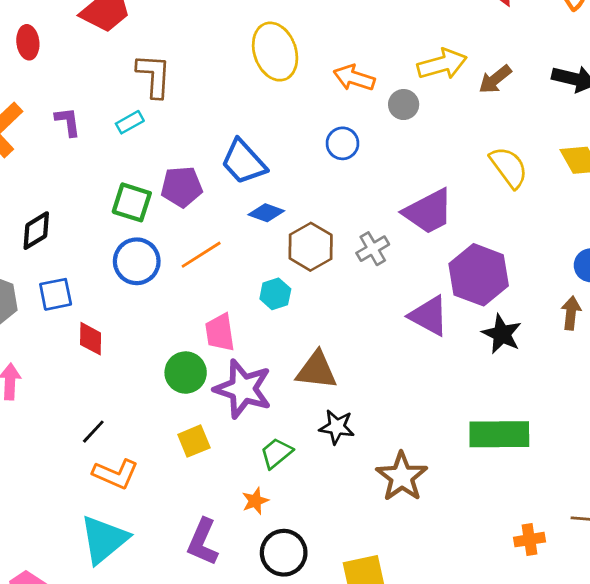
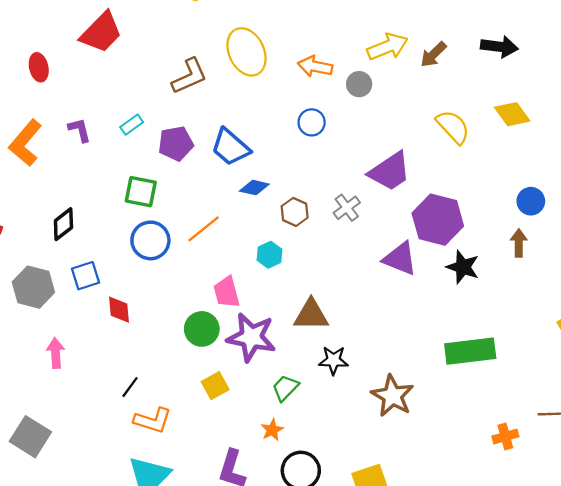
brown L-shape: (154, 76) -> (189, 76), moved, turned 69
purple pentagon: (182, 187) -> (176, 143), moved
brown hexagon: (311, 247) -> (295, 212), size x0.7

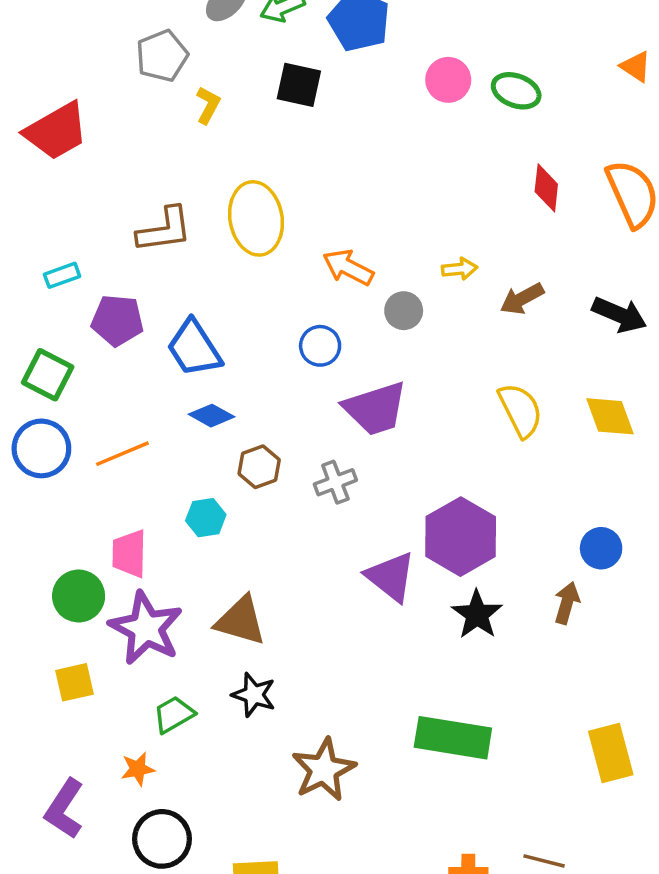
yellow arrow: (388, 47) -> (460, 269), size x0.6
purple trapezoid: (390, 171) -> (375, 409), moved

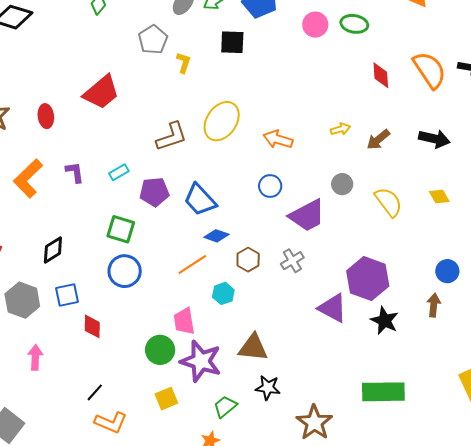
yellow ellipse: (256, 218) -> (222, 121), turned 54
gray circle: (404, 311) -> (342, 184), moved
yellow diamond: (610, 416) -> (439, 197), size x0.7
orange line: (122, 454) -> (192, 264), moved

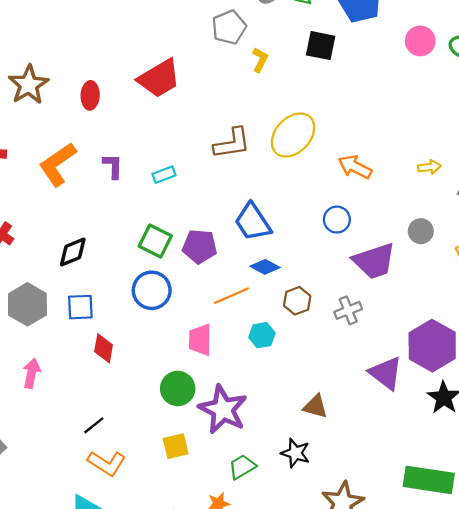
purple pentagon: (154, 192) -> (200, 246), moved
pink trapezoid: (184, 321) -> (200, 340), moved
brown triangle: (253, 348) -> (315, 406), moved, size x0.7

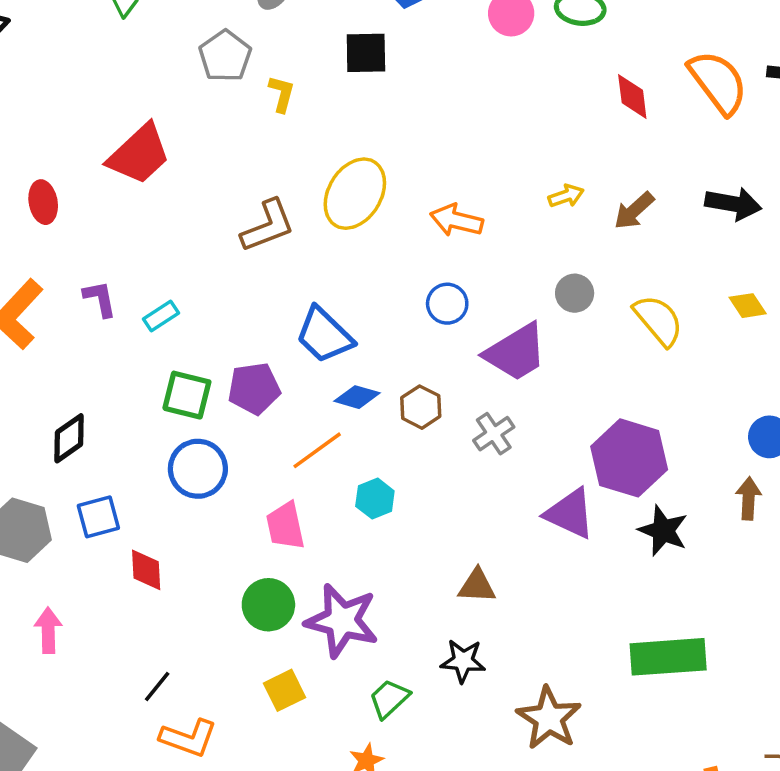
cyan rectangle: (164, 175) -> (161, 316), moved
brown hexagon: (297, 301) -> (421, 407), moved

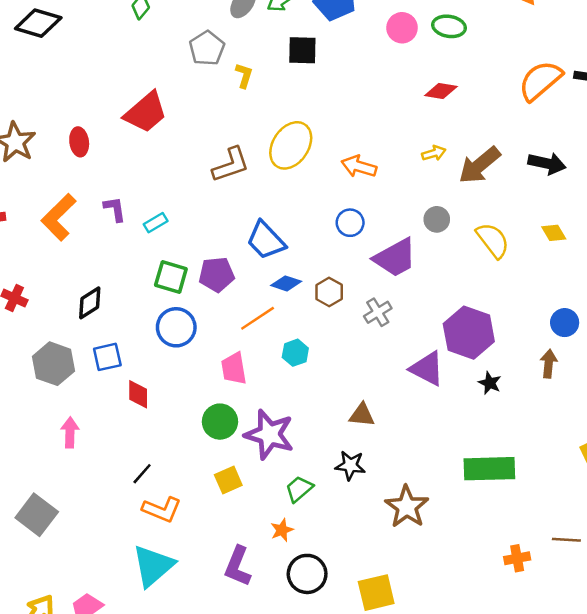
orange semicircle: (718, 82) -> (540, 81), turned -96
red diamond: (632, 97) -> (441, 91), moved, turned -76
brown arrow: (634, 211) -> (479, 165), size x1.5
black star: (663, 531) -> (490, 383), size x0.7

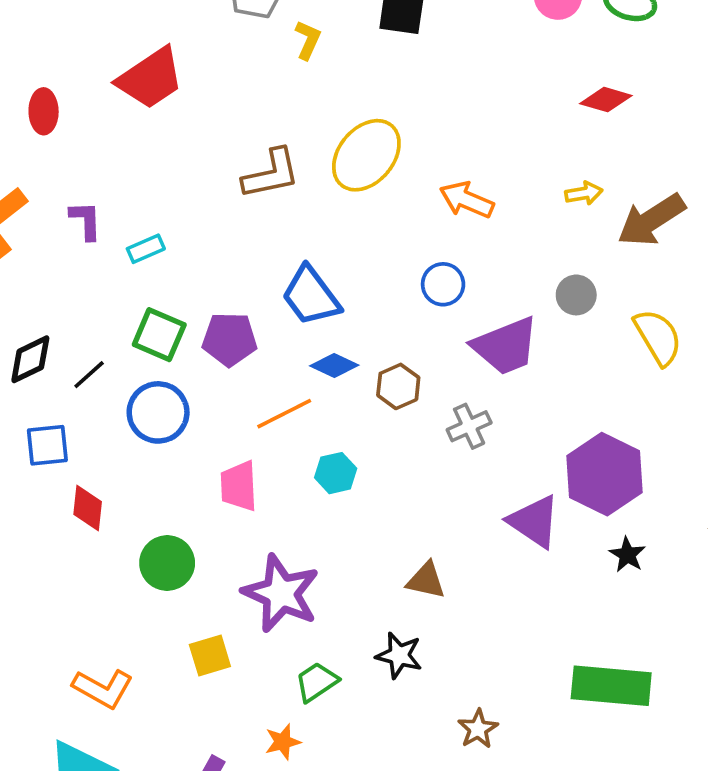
green circle: (220, 422) -> (167, 563), moved
black line: (142, 474) -> (89, 375), moved
brown star: (407, 507) -> (478, 729), size x0.6

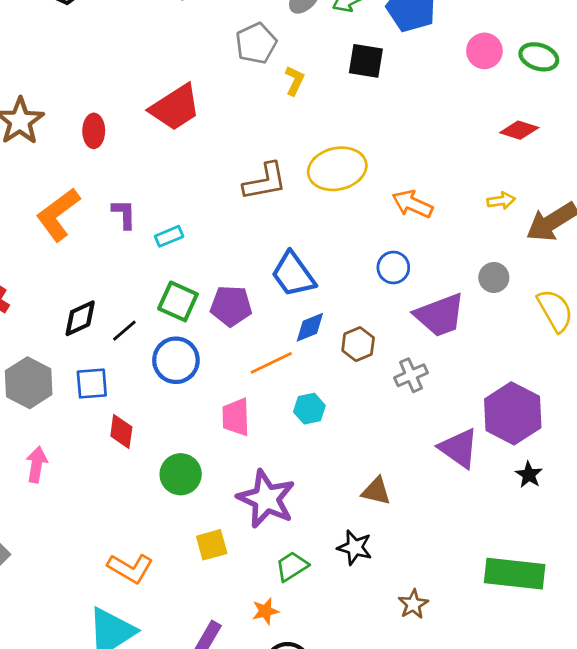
yellow ellipse: (366, 155) -> (337, 169), turned 36
blue diamond: (334, 365) -> (310, 327), turned -48

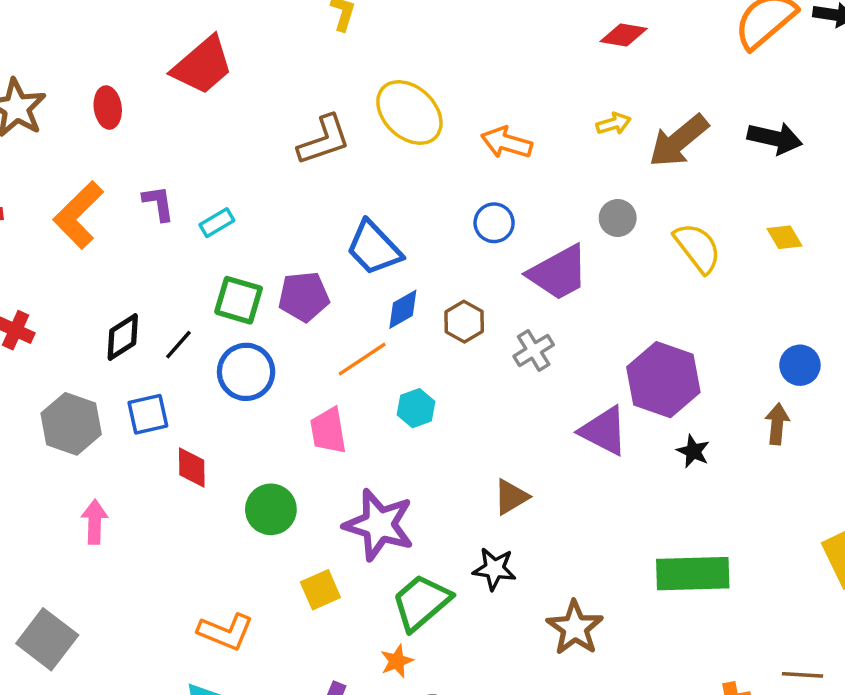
yellow ellipse: (337, 169) -> (409, 113), turned 64
brown triangle: (376, 491) -> (511, 497), turned -36
green trapezoid: (292, 566) -> (421, 602), size x1.5
brown star: (413, 604) -> (575, 628), size x1.5

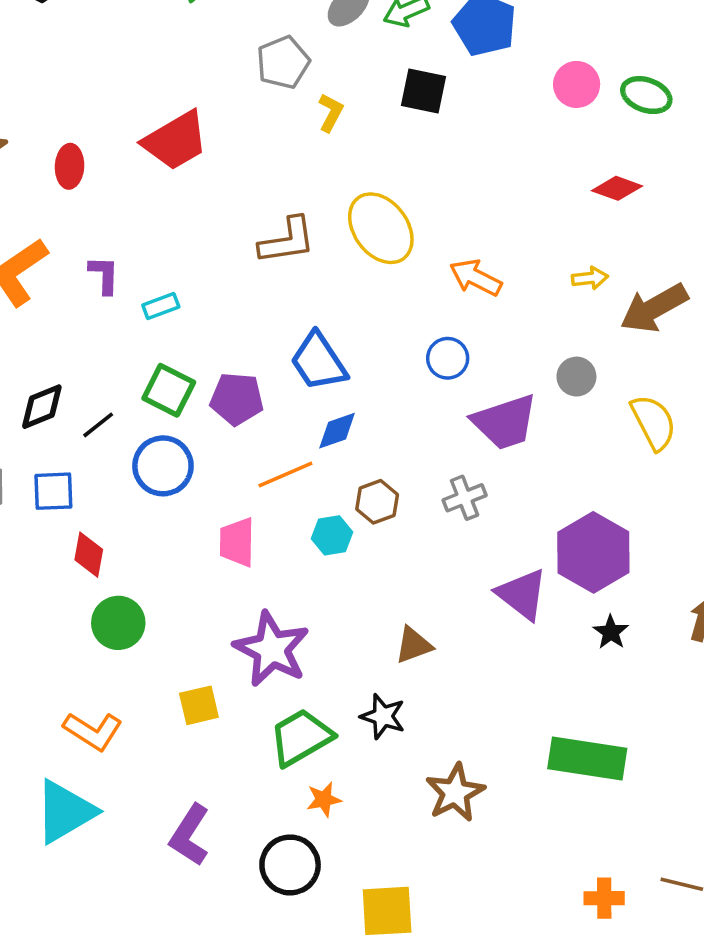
brown hexagon: (464, 322) -> (377, 502), moved
green circle: (271, 509) -> (118, 623), moved
orange star: (397, 661) -> (324, 799), moved

